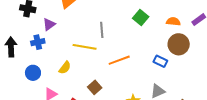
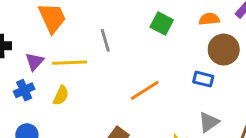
gray line: (102, 30) -> (105, 40), moved
yellow line: (85, 47) -> (69, 63), moved
yellow semicircle: (65, 68) -> (61, 95), moved

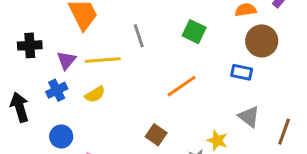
green square: (162, 23) -> (194, 32), moved
yellow semicircle: (61, 95) -> (95, 94), turned 36
gray triangle: (209, 122) -> (249, 117), turned -45

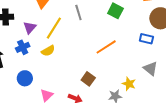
yellow line: (103, 60) -> (54, 28), turned -55

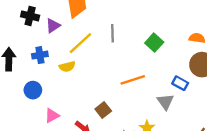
purple triangle: (30, 28) -> (53, 26), moved
gray triangle: (150, 69) -> (165, 102), moved

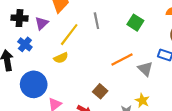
blue cross: (40, 55) -> (25, 44), moved, turned -32
blue circle: (33, 90) -> (34, 84), size x1.6
gray triangle: (165, 102) -> (145, 69), moved

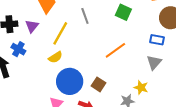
gray triangle: (145, 69) -> (154, 62), moved, turned 35
blue circle: (34, 84) -> (70, 81), moved

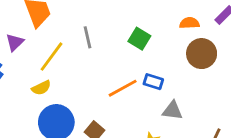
blue rectangle: (157, 40) -> (153, 82), moved
gray triangle: (154, 62) -> (172, 111), turned 49

